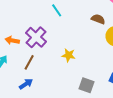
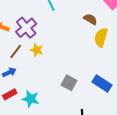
yellow star: (69, 55) -> (37, 50), moved

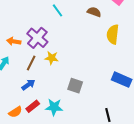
brown semicircle: (90, 19) -> (94, 12), moved
gray square: (69, 83) -> (75, 86), moved

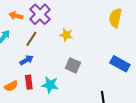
yellow star: (52, 58) -> (66, 35), moved
red rectangle: (33, 106) -> (29, 82), turned -64

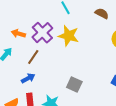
yellow star: (66, 35) -> (69, 36), moved, size x1.5

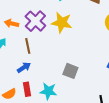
brown line: (33, 57) -> (28, 46), turned -42

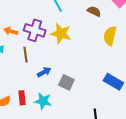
purple cross: (35, 21) -> (35, 30), turned -30
blue arrow: (24, 67) -> (44, 72), moved

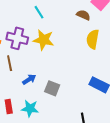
brown semicircle: (94, 11) -> (83, 15), moved

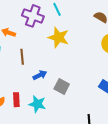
purple cross: (17, 38) -> (33, 16), moved

